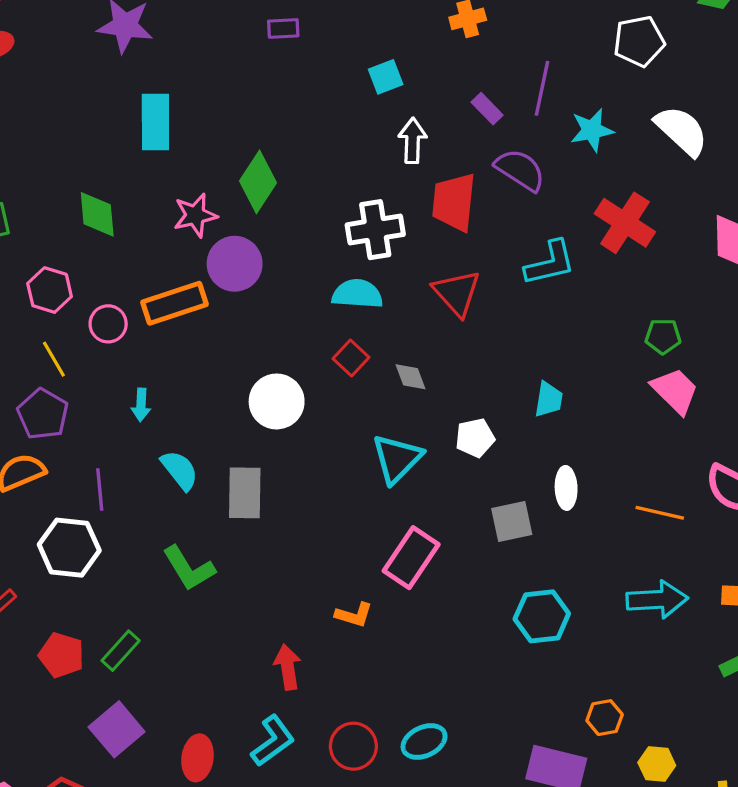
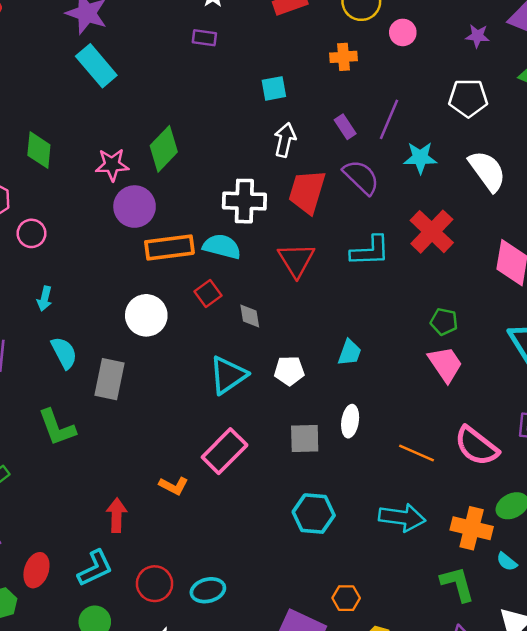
cyan rectangle: (155, 122) -> (96, 66), moved, turned -51
orange rectangle: (175, 303) -> (169, 247), moved

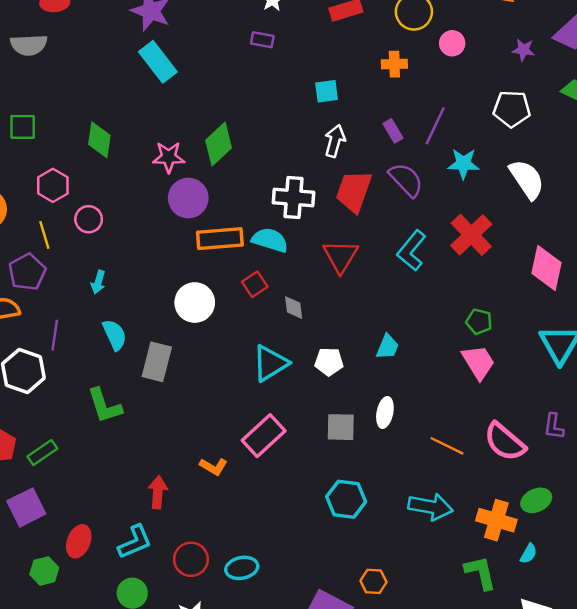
cyan L-shape: (370, 251) -> (411, 251), turned 129
cyan semicircle: (507, 562) -> (529, 554), turned -102

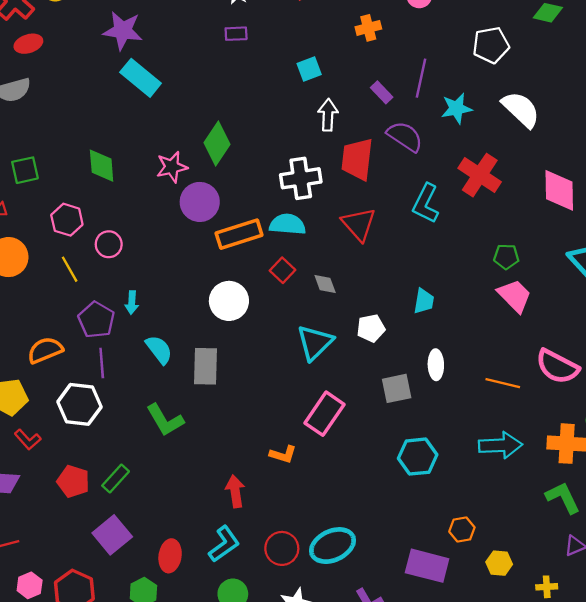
purple pentagon: (27, 272) -> (96, 320), moved
cyan ellipse: (242, 568) -> (332, 546), size x1.4

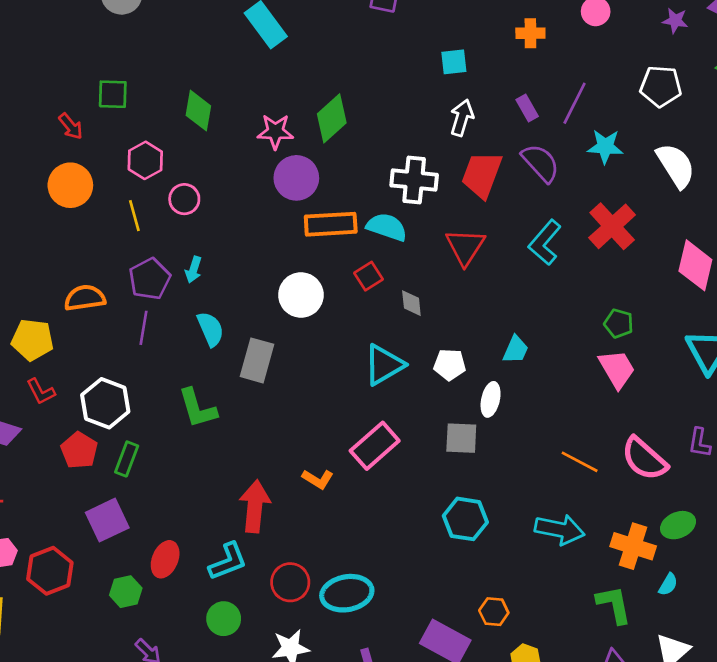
white ellipse: (436, 365) -> (491, 399), moved
white hexagon: (79, 404) -> (105, 403), moved
green rectangle: (116, 479) -> (127, 459), turned -36
red arrow: (235, 491) -> (255, 506), size x1.4

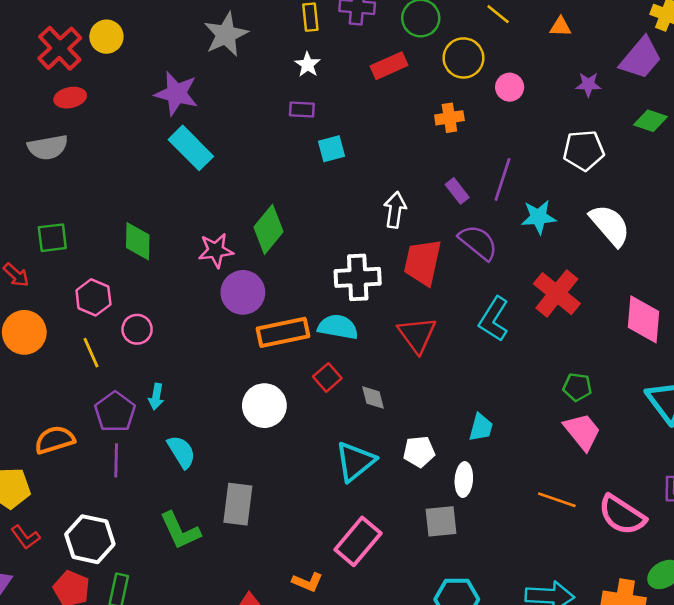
cyan square: (454, 62) -> (331, 149), moved
gray rectangle: (257, 360) -> (238, 504), moved
orange line: (580, 462) -> (557, 500), moved

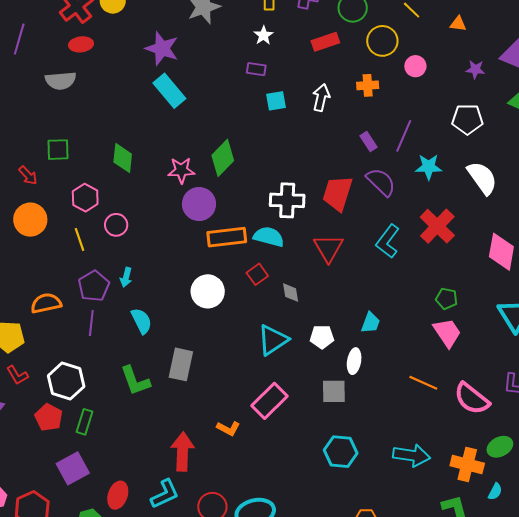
white arrow: (395, 210) -> (321, 98), moved

